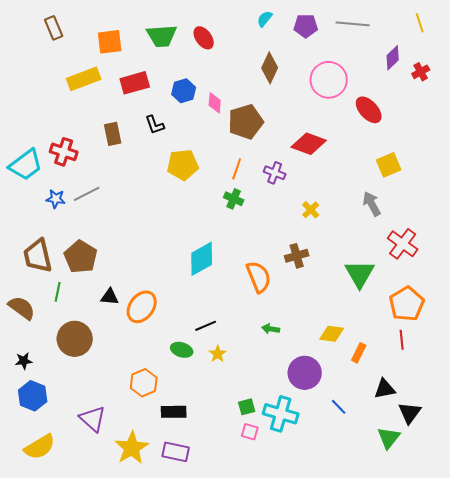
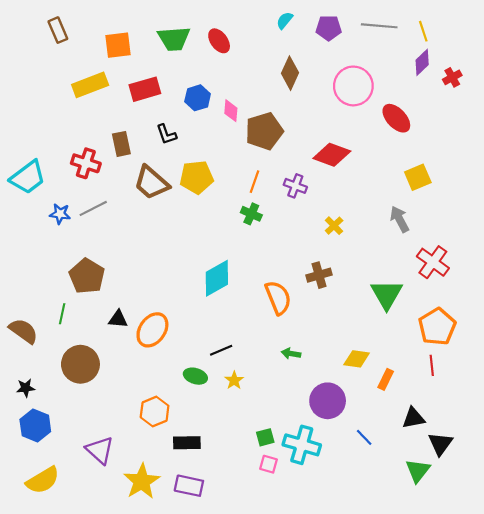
yellow line: (420, 23) -> (423, 31), moved
red cross: (64, 152) -> (86, 163), moved
brown trapezoid: (38, 256) -> (151, 183), moved, turned -36

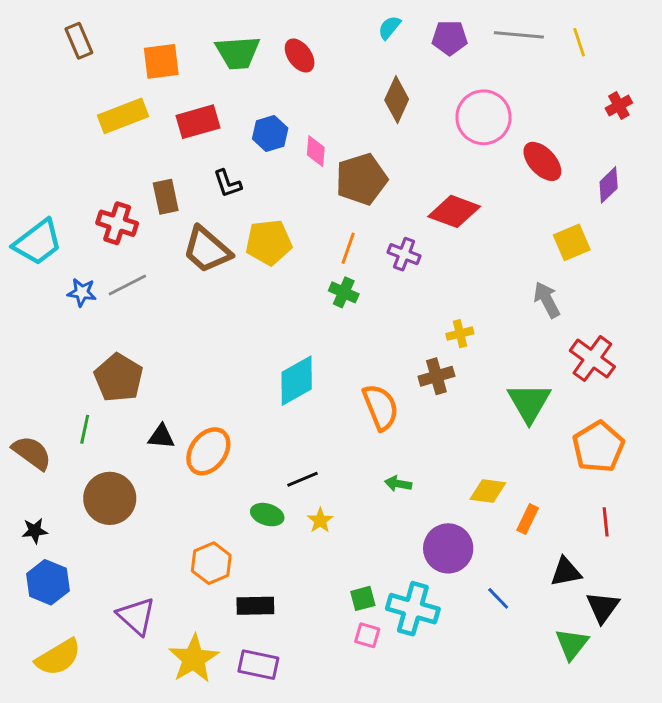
purple diamond: (422, 62) -> (609, 185), moved
yellow cross: (334, 226) -> (460, 334), moved, turned 30
red line: (432, 365) -> (606, 522), moved

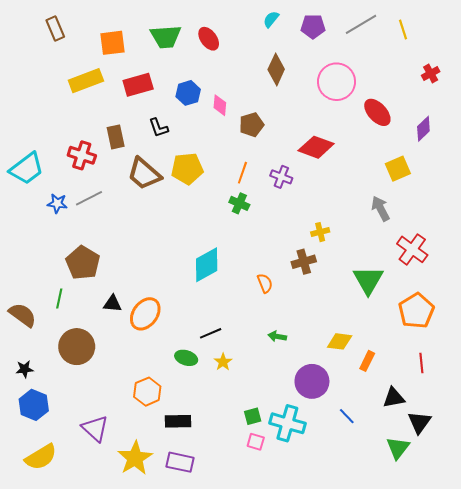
gray line: (519, 35) -> (361, 24), turned -36
brown pentagon: (361, 179) -> (252, 125), size x0.7
orange semicircle: (380, 407) -> (265, 283), size x0.6

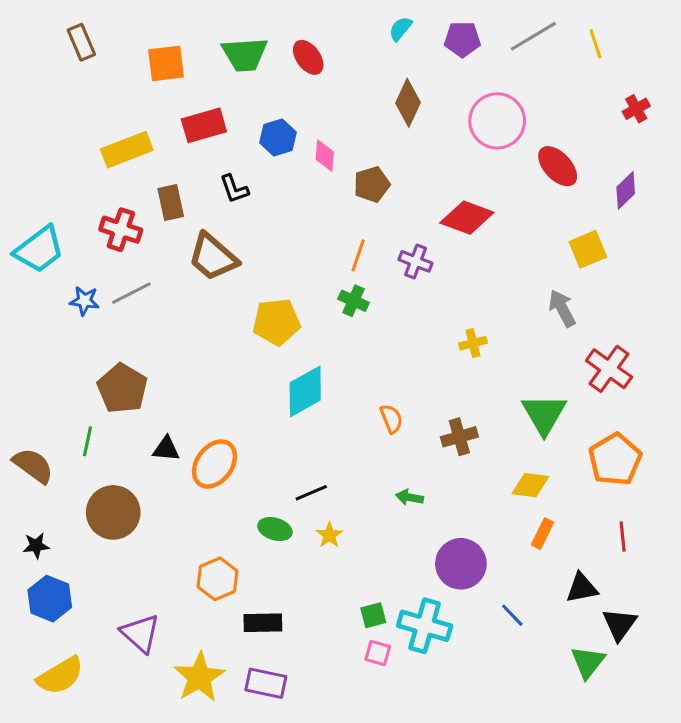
yellow rectangle: (86, 81) -> (127, 150), moved
yellow pentagon: (187, 169) -> (276, 322), moved
brown cross: (304, 262) -> (459, 437), moved
yellow diamond: (340, 341) -> (530, 485), moved

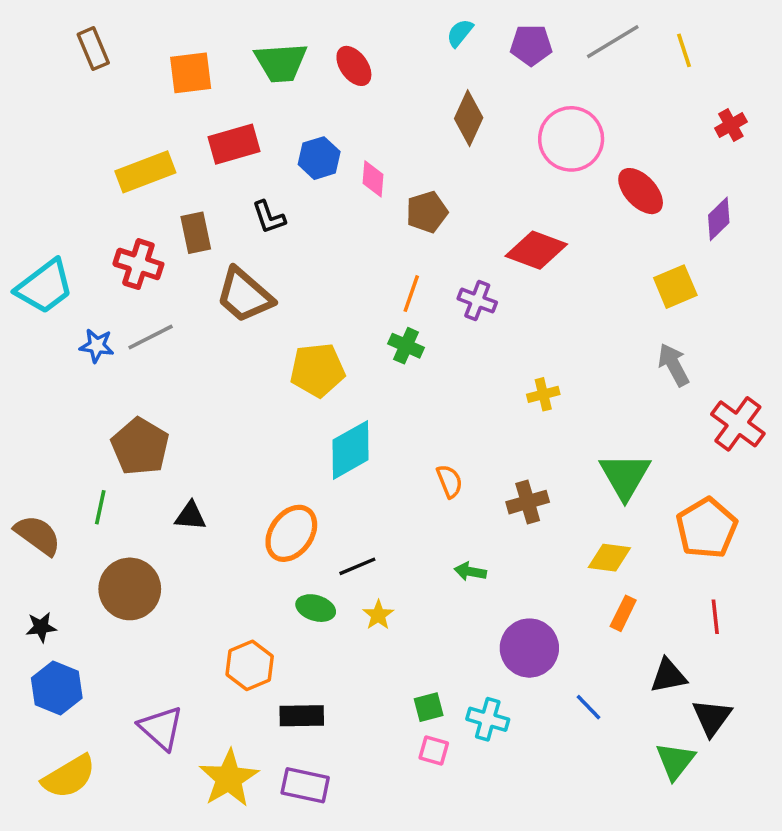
gray arrow: (562, 308) -> (674, 365), moved
red cross: (609, 369) -> (738, 424), moved
orange ellipse: (214, 464) -> (291, 533), moved
cyan cross: (425, 626) -> (488, 719), size x0.7

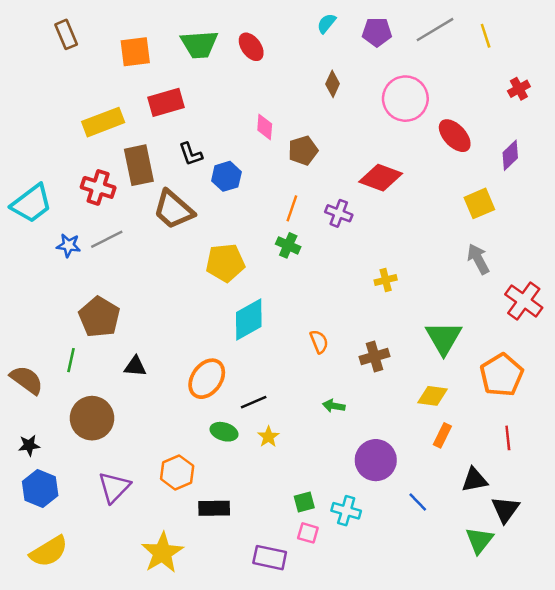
brown diamond: (469, 118) -> (333, 84), size x0.7
blue hexagon: (319, 158) -> (226, 176), moved
brown rectangle: (196, 233) -> (139, 165), size x1.4
purple triangle: (161, 728) -> (114, 487), moved, turned 32
purple rectangle: (305, 785) -> (270, 558), moved

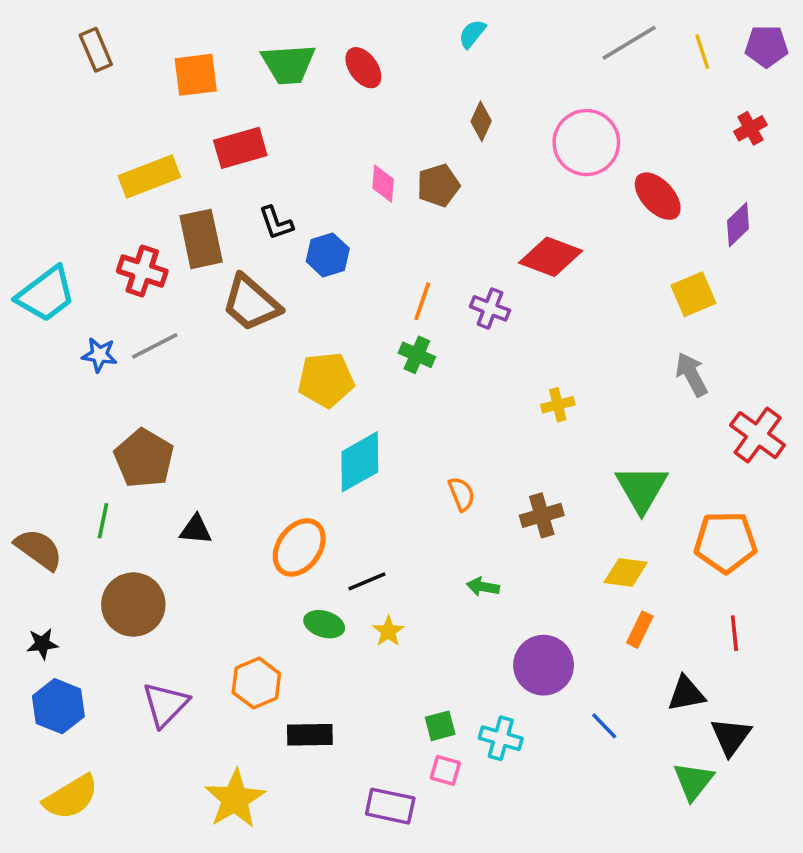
purple pentagon: (377, 32) -> (766, 46), moved
brown pentagon: (303, 150) -> (438, 185), moved
orange pentagon: (502, 375) -> (725, 542), turned 30

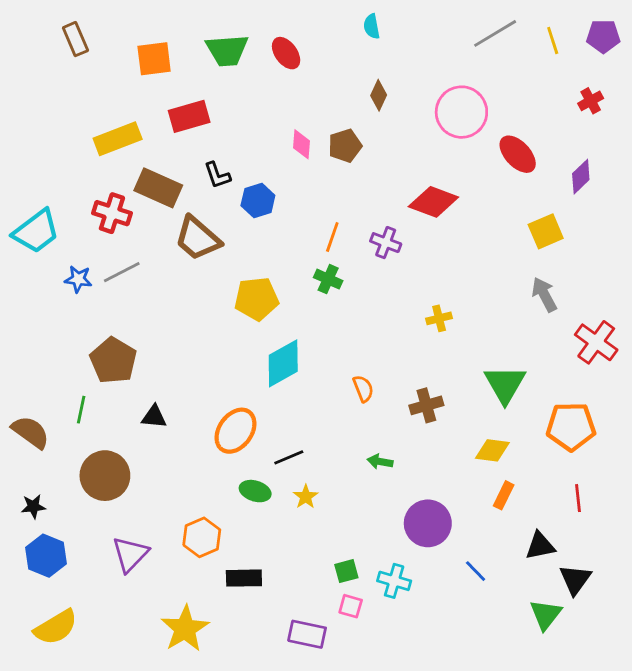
cyan semicircle: (472, 34) -> (372, 26), turned -50
brown rectangle: (201, 239) -> (158, 188), turned -54

